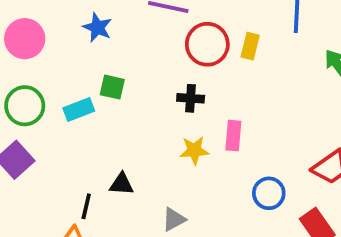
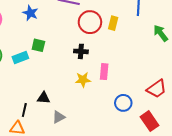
gray triangle: (174, 219) -> (59, 117), moved

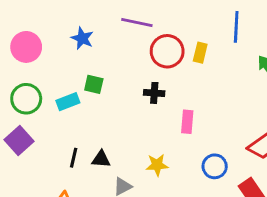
yellow star: (83, 80) -> (157, 165), moved
black line: (24, 110) -> (74, 158), moved

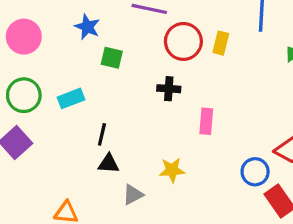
green square: (94, 84) -> (112, 58), moved
black line: (74, 158) -> (102, 134), moved
blue circle: (215, 166) -> (255, 172), moved

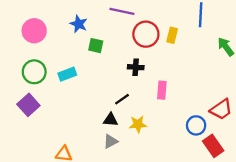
black line: (102, 134) -> (122, 99), moved, turned 42
black triangle: (108, 164) -> (111, 120), moved

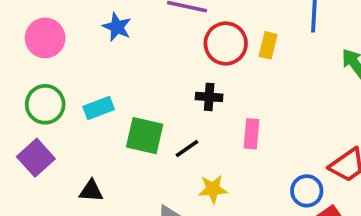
green square: (96, 46) -> (145, 136), moved, size x1.5
black triangle: (111, 120) -> (91, 191), moved

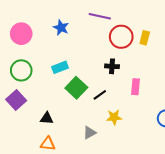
cyan rectangle: (99, 108) -> (60, 67), moved
green square: (145, 136) -> (76, 88), turned 30

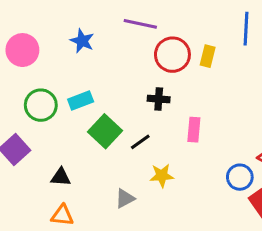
green circle: (21, 70) -> (41, 105), moved

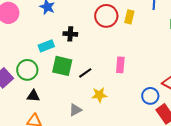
black cross: (159, 99) -> (70, 34), moved
green circle: (41, 105) -> (27, 70), moved
green square: (105, 131) -> (62, 66), turned -30

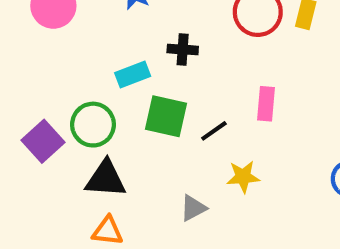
pink rectangle: (120, 65) -> (266, 104), moved
black triangle: (33, 96) -> (106, 179), size x1.5

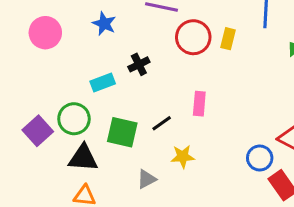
black cross: (183, 50) -> (139, 64), turned -30
green square: (166, 116) -> (122, 132), moved

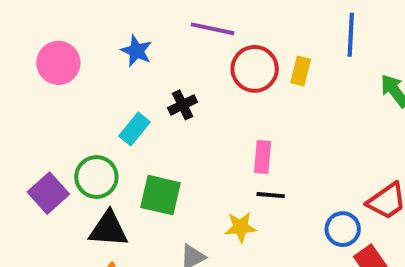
cyan rectangle: (103, 82) -> (134, 129), turned -30
black line: (162, 123) -> (271, 195), moved, turned 40

